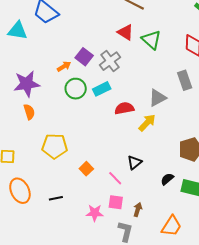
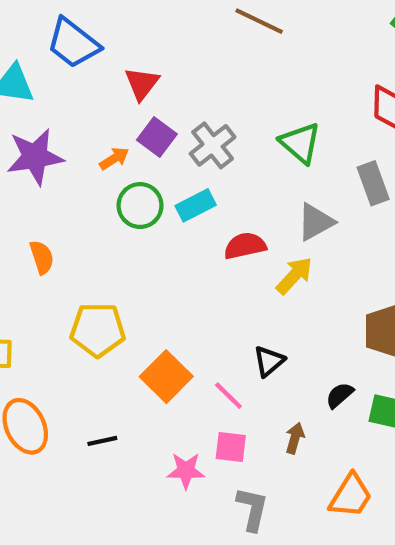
red triangle: (125, 32) -> (142, 84), moved, turned 36
green triangle: (151, 40) -> (300, 143), moved
purple star: (27, 84) -> (35, 157), moved
orange square: (86, 169) -> (166, 377), size x1.6
brown arrow: (138, 210) -> (295, 438), moved

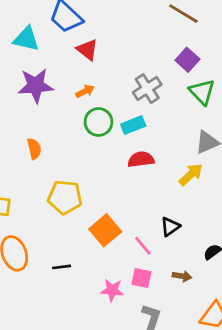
red triangle: (142, 84) -> (87, 50), moved, turned -35
purple square: (157, 137) -> (187, 60), moved
red semicircle: (245, 246) -> (141, 159), moved
brown arrow: (295, 438) -> (182, 276), turned 78

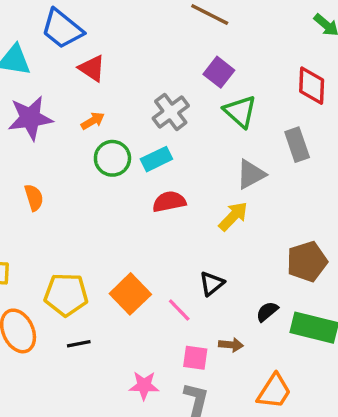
yellow pentagon: (65, 197) -> (66, 295), moved
pink square: (141, 278) -> (195, 358), moved
pink star: (112, 290) -> (144, 386), moved

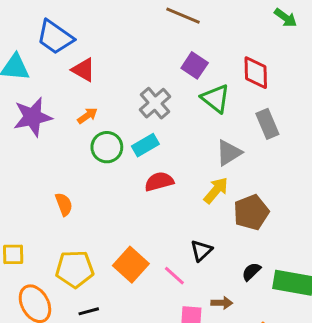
red diamond: (312, 86) -> (256, 73), moved
orange semicircle: (34, 198) -> (64, 204), moved
brown pentagon: (307, 262) -> (251, 212), moved

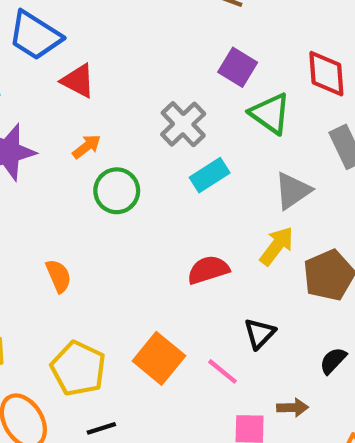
cyan rectangle: (145, 145) -> (210, 175), moved
red semicircle: (159, 182) -> (208, 270), moved
yellow pentagon: (75, 269) -> (78, 368), turned 30

